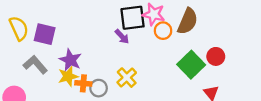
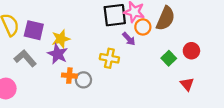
purple arrow: (122, 37) -> (129, 39), moved
green square: (191, 65) -> (169, 58), size x0.6
yellow star: (68, 76) -> (61, 39), moved
yellow cross: (127, 78) -> (109, 58), moved, turned -36

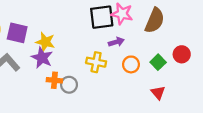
orange circle: (143, 27) -> (131, 64), moved
yellow star: (61, 39) -> (45, 42), turned 30
purple arrow: (129, 39) -> (116, 42), turned -64
red triangle: (187, 84) -> (158, 93), moved

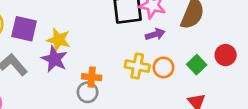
purple arrow: (116, 42) -> (155, 34), moved
yellow cross: (96, 62) -> (137, 66), moved
orange cross: (54, 80) -> (92, 77), moved

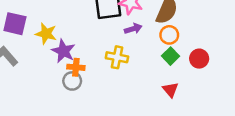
red circle: (226, 55) -> (199, 59), moved
purple star: (54, 59) -> (63, 51), moved
orange circle: (163, 67) -> (169, 35), moved

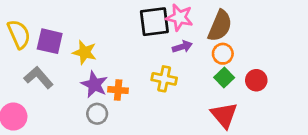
purple star: (63, 51) -> (94, 84), moved
gray circle: (72, 81) -> (97, 114), moved
red triangle: (171, 90) -> (224, 115), size x1.5

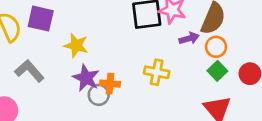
purple square: (50, 41) -> (41, 19), moved
purple arrow: (182, 47) -> (189, 38), moved
gray circle: (97, 114) -> (99, 95), moved

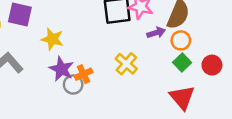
yellow cross: (157, 72) -> (126, 64), turned 30
orange cross: (110, 84) -> (83, 74), turned -30

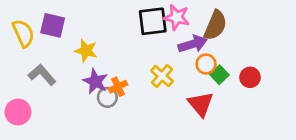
purple arrow: (156, 33) -> (193, 44), size x1.5
orange circle: (181, 40) -> (206, 64), moved
red triangle: (182, 98) -> (201, 104), moved

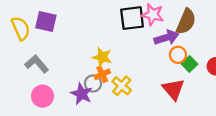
yellow star: (86, 51) -> (102, 57), moved
yellow cross: (162, 76) -> (122, 86), moved
purple star: (95, 81) -> (82, 94), moved
pink circle: (18, 112) -> (42, 96), moved

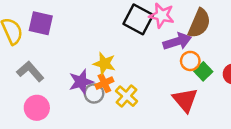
black square: (132, 18) -> (138, 19), turned 35
purple star: (82, 94) -> (81, 82), moved, turned 30

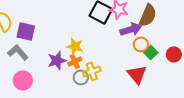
purple square: (41, 23) -> (26, 31), moved
gray circle: (94, 93) -> (81, 77), moved
yellow cross: (127, 96) -> (92, 71), turned 30

